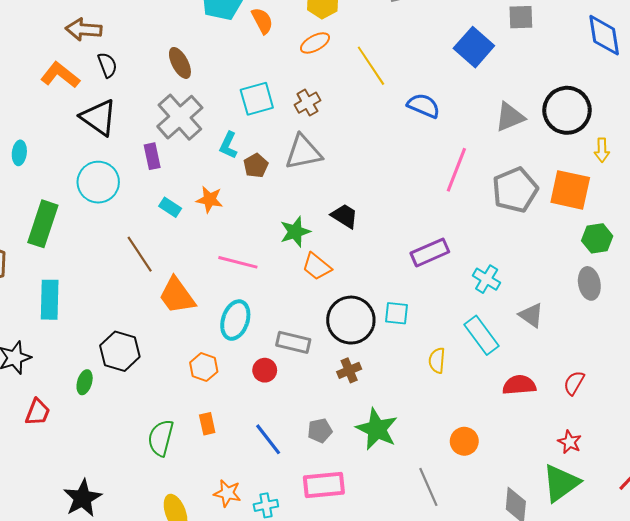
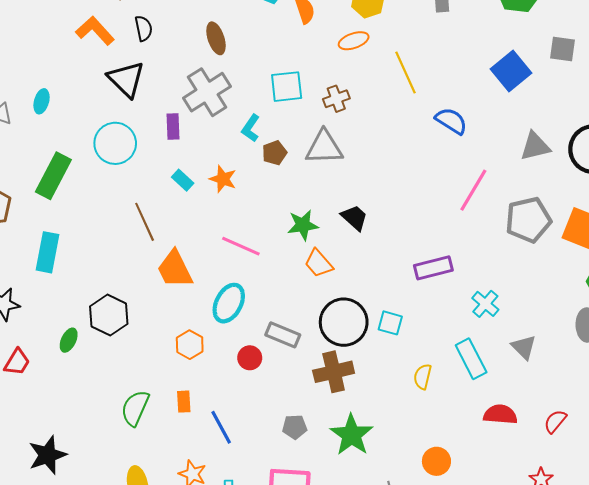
brown cross: (349, 370) -> (334, 372), size x1.6
blue line: (268, 439) -> (221, 427), moved

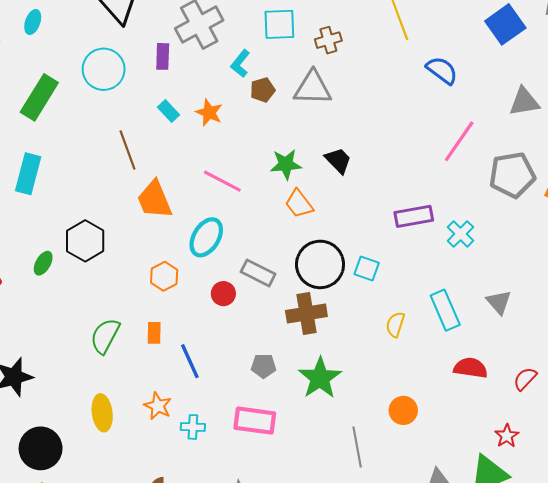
cyan cross: (485, 304) -> (460, 234), moved

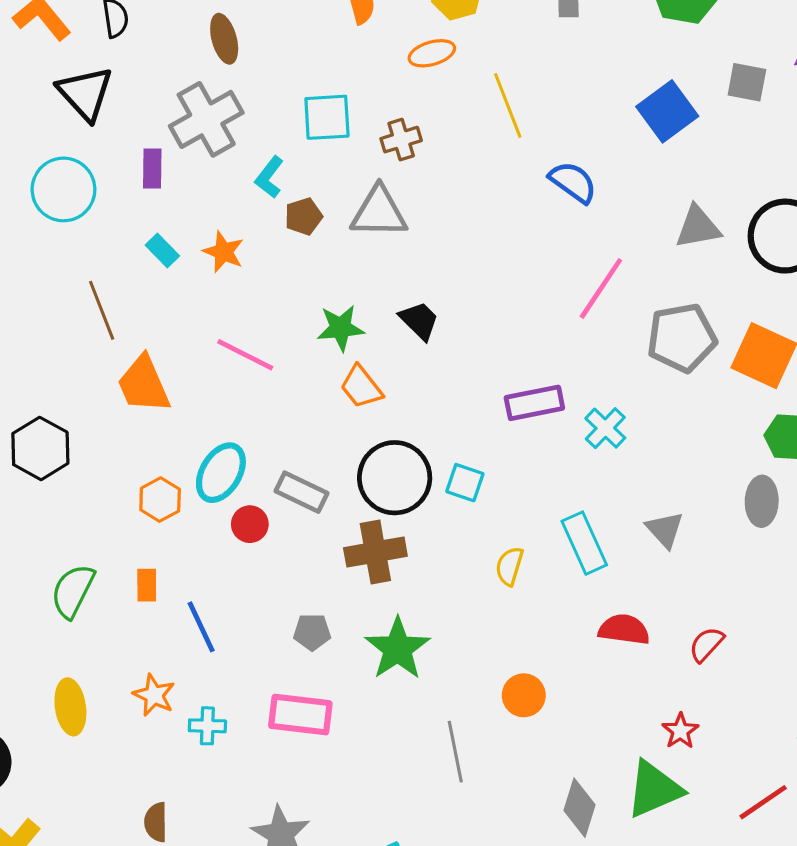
cyan ellipse: (206, 237) -> (221, 473), moved

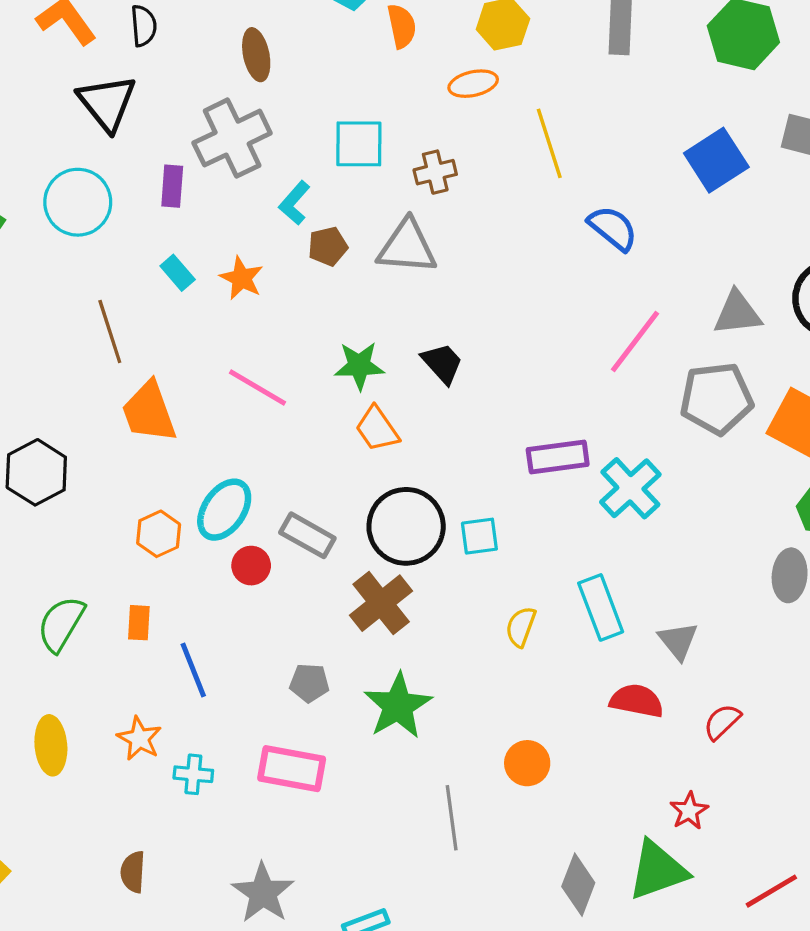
gray triangle: (698, 227) -> (737, 313), moved
cyan cross: (605, 428) -> (630, 488), size x1.4
cyan square: (465, 483) -> (479, 536), turned -30
gray triangle: (665, 530) -> (678, 641), moved
brown cross: (375, 552) -> (381, 603), turned -32

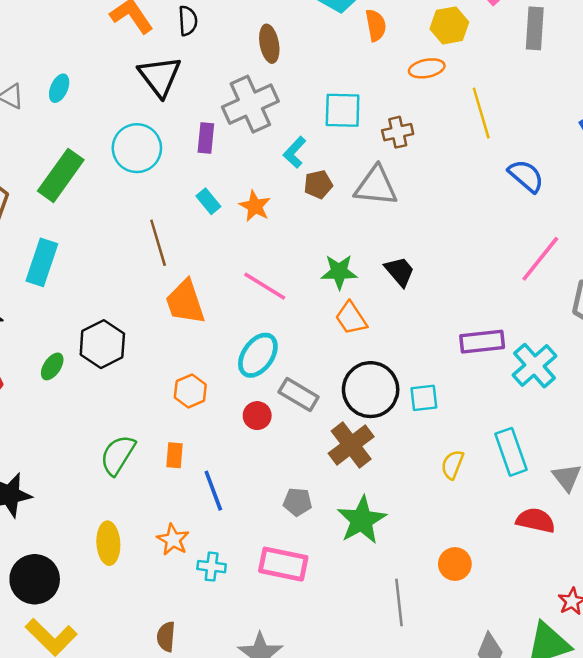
cyan ellipse: (224, 510) -> (258, 355), moved

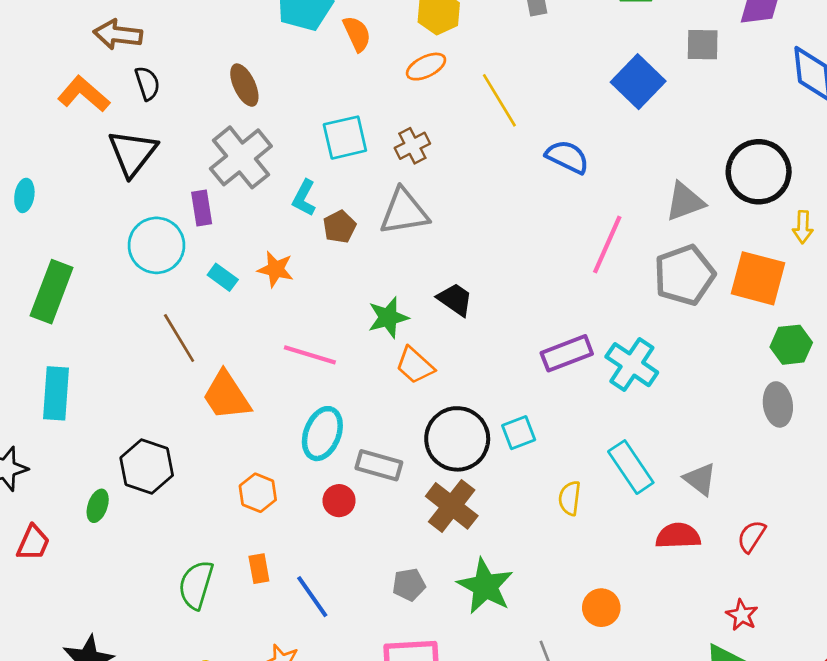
black triangle: (160, 76) -> (133, 153), turned 30
cyan circle: (137, 148) -> (156, 245), moved

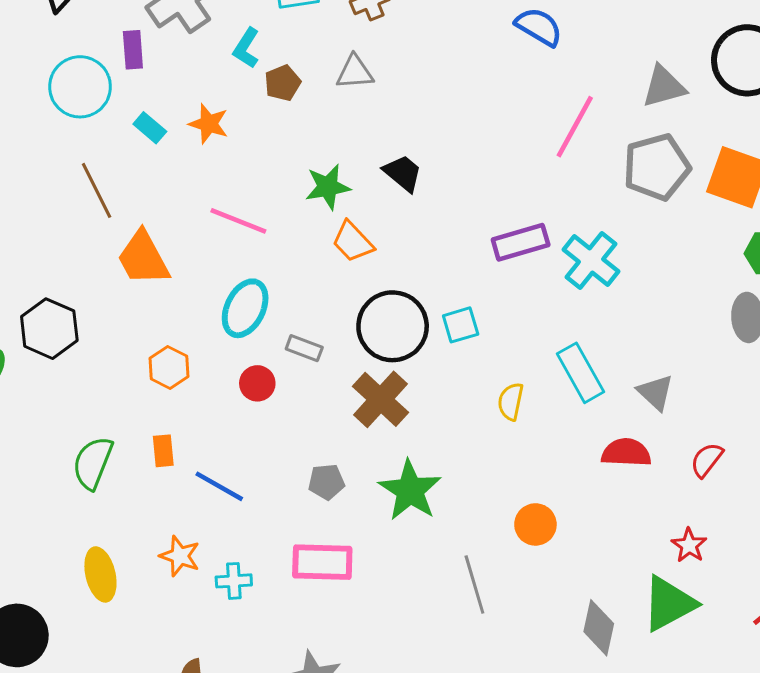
gray triangle: (404, 212) -> (355, 72), size x0.7
gray rectangle: (379, 465) -> (304, 348), size x0.7
blue line: (312, 597) -> (219, 486), turned -30

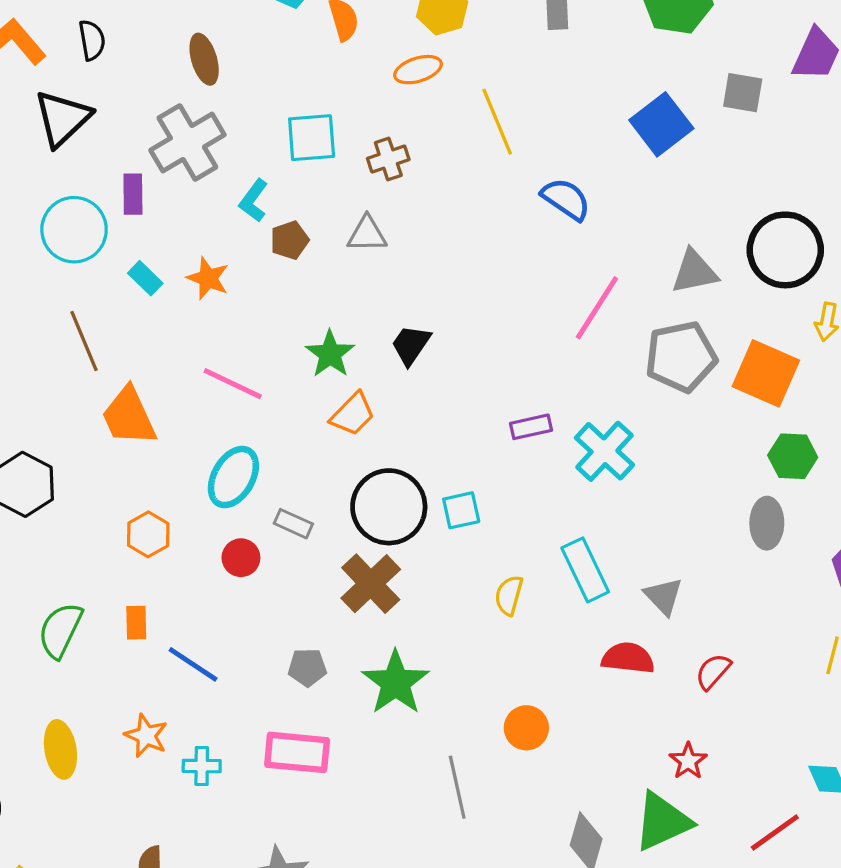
black trapezoid: (403, 173) -> (411, 345), turned -99
green star: (328, 187) -> (330, 354), turned -30
orange trapezoid: (353, 242) -> (353, 414), turned -96
purple rectangle: (521, 242) -> (531, 427), size x0.7

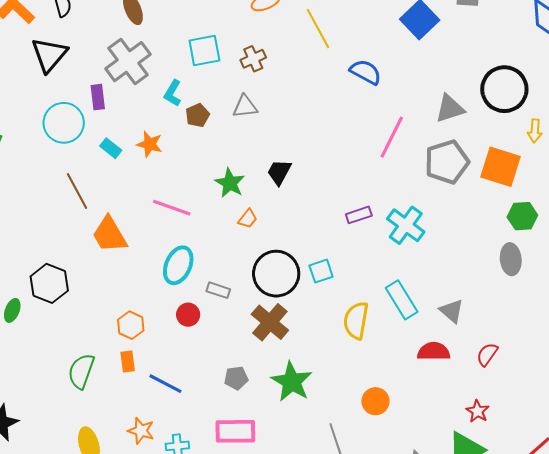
orange trapezoid: (353, 414) -> (248, 219), size x0.7
orange hexagon: (148, 534) -> (131, 325), moved
yellow semicircle: (509, 595) -> (356, 320), size x1.5

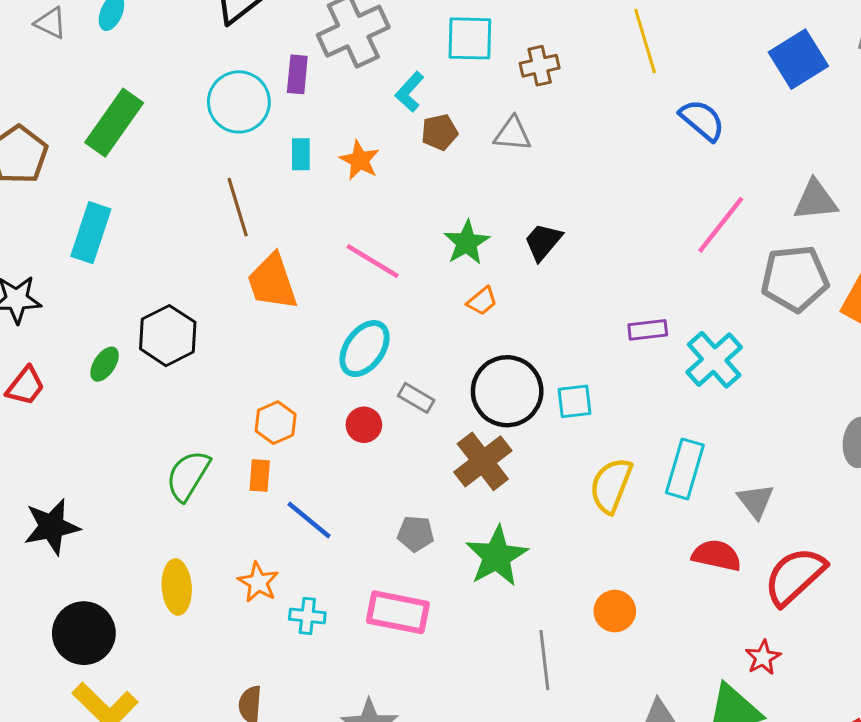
cyan rectangle: (111, 148) -> (301, 154), turned 40
cyan rectangle: (402, 300) -> (685, 469), turned 36
red semicircle: (487, 354) -> (795, 576), size x1.8

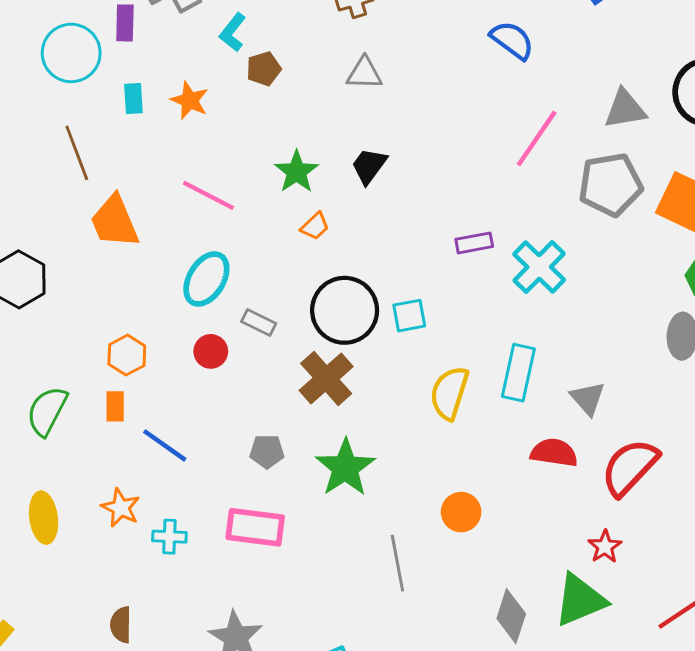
gray triangle: (513, 134) -> (364, 73), moved

